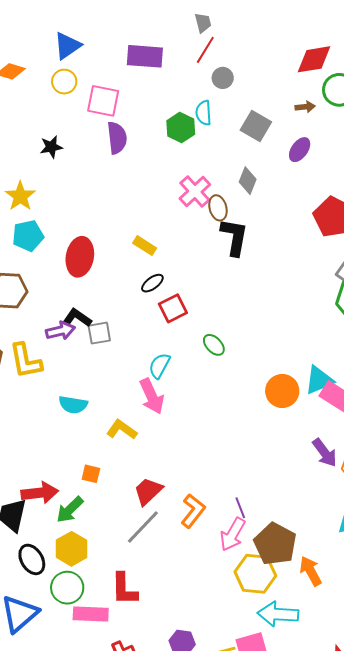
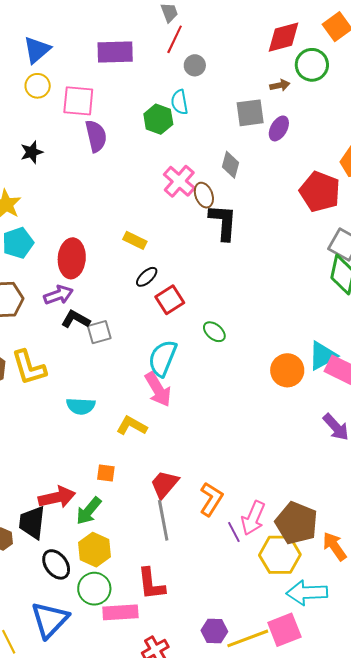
gray square: (256, 126) -> (250, 113), moved, turned -32
purple arrow: (60, 331) -> (58, 295), moved
cyan semicircle: (160, 366) -> (163, 358), size x1.4
purple line: (240, 508) -> (234, 532), moved
gray line: (143, 527) -> (163, 520), turned -48

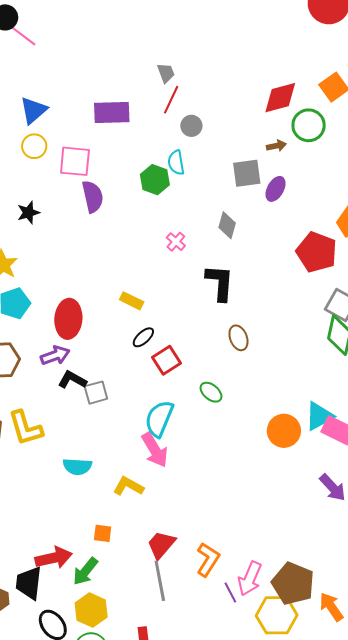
pink cross: (179, 181) -> (176, 242), size x0.6
brown ellipse: (204, 195) -> (238, 338), moved

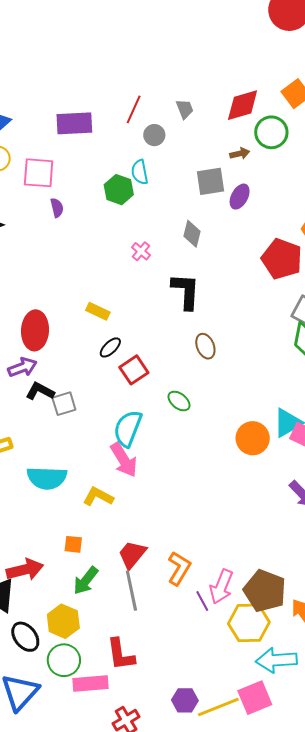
gray trapezoid: (166, 73) -> (185, 109), moved
purple semicircle: (93, 197) -> (57, 208), size x0.6
cyan semicircle: (77, 467) -> (47, 478), size x1.4
green arrow: (85, 571) -> (86, 581), moved

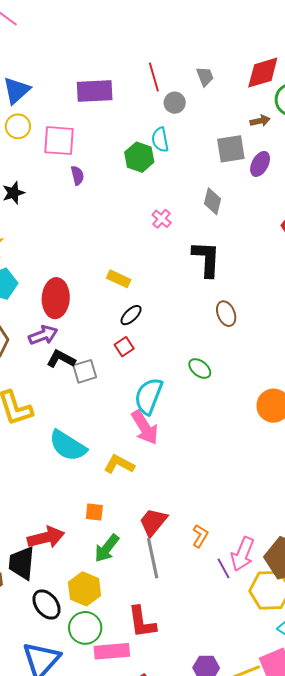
red line: (134, 109) -> (154, 77), turned -40
red square: (134, 370) -> (124, 347), moved, size x0.7
cyan semicircle: (47, 478) -> (68, 446), turned 30
orange L-shape: (179, 568) -> (200, 536), size x0.7

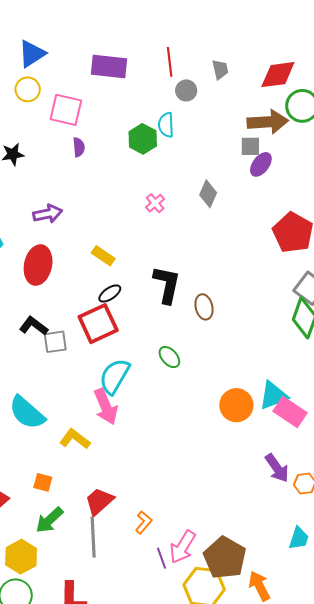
brown arrow: (260, 121) -> (268, 122), size x2.0
gray square: (231, 149) -> (250, 146), moved, size x0.7
black L-shape: (206, 259) -> (167, 285), moved
purple arrow: (43, 335) -> (48, 214), moved
red square: (124, 347) -> (98, 324), size x2.0

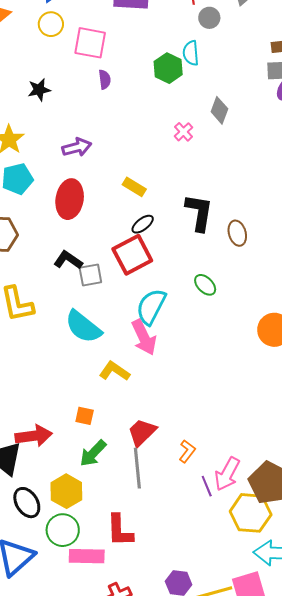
gray diamond: (208, 194) -> (219, 110), moved
cyan semicircle: (27, 413) -> (83, 327), moved

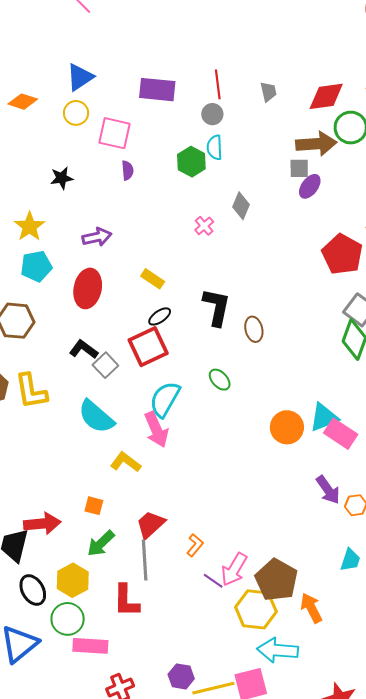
gray circle: (209, 18) -> (212, 114), moved
gray square: (90, 275) -> (105, 365), turned -35
purple line: (207, 486) -> (213, 581), turned -35
red L-shape: (120, 530) -> (126, 601), moved

